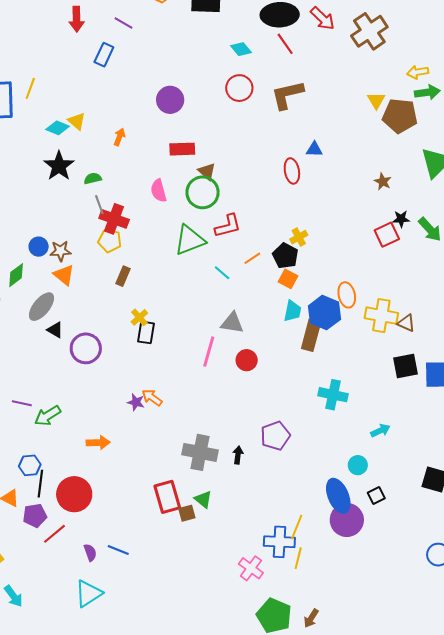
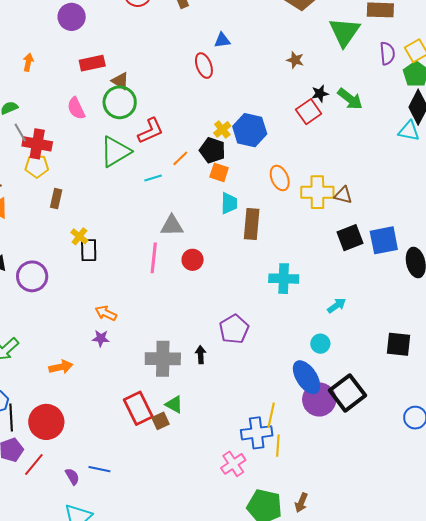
cyan line: (222, 273) -> (153, 178), turned -48
blue hexagon: (324, 313) -> (250, 130), moved
purple star: (136, 402) -> (101, 338), moved
black square: (376, 495) -> (348, 393), moved, size x2.0
pink cross: (251, 568) -> (233, 464), turned 30

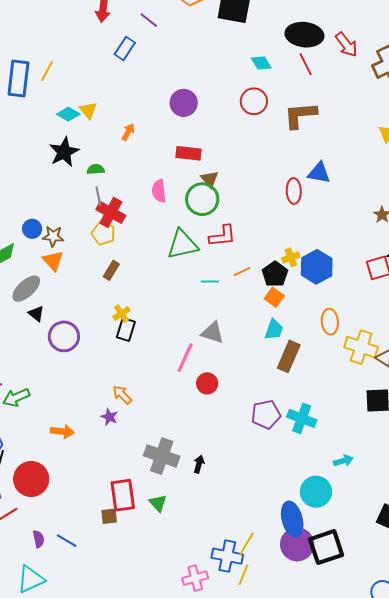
blue triangle: (222, 40) -> (319, 173), size x1.4
red circle: (193, 260) -> (207, 383), moved
purple pentagon: (234, 329) -> (266, 414), moved
cyan circle: (320, 344) -> (316, 492), size x1.6
brown square: (161, 421) -> (109, 516), moved

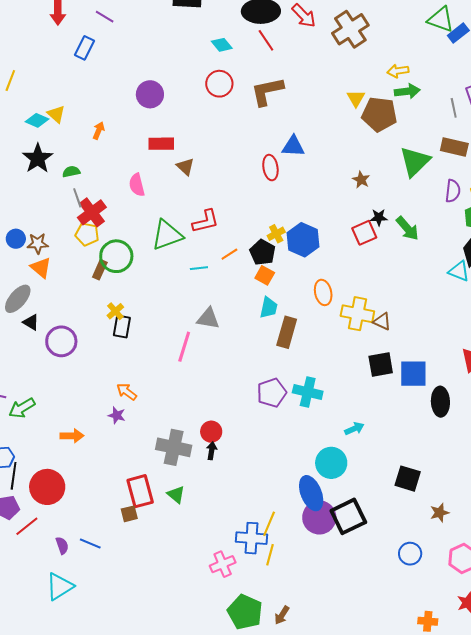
green circle: (202, 199) -> (116, 256), moved
red cross: (111, 212) -> (92, 212), turned 32
red circle: (207, 383) -> (211, 432), moved

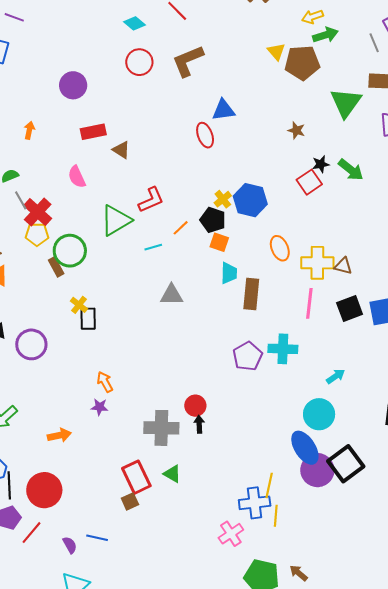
brown rectangle: (100, 270) -> (56, 267), turned -42
pink line: (184, 347) -> (309, 303), moved
orange arrow: (127, 392) -> (105, 382), turned 35
brown arrow: (282, 615) -> (299, 573), turned 108

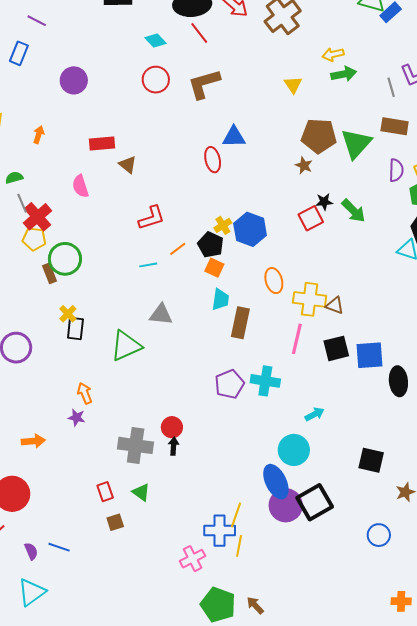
brown pentagon: (302, 63) -> (319, 136), moved
purple circle: (73, 85) -> (74, 80), moved
green triangle: (116, 220) -> (126, 346), moved
red rectangle: (136, 477) -> (105, 492), size x0.6
brown square: (130, 501) -> (115, 522), moved

